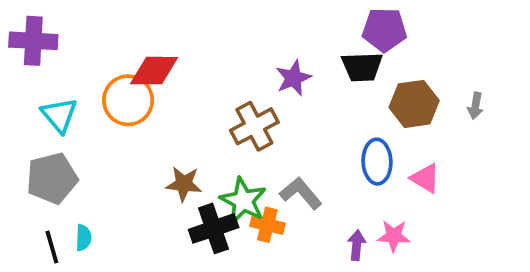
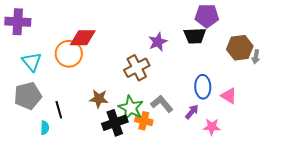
brown hexagon: (414, 104) -> (240, 48), moved
purple arrow: (357, 245) -> (192, 112), moved, turned 35
black line: (52, 247) -> (59, 110), moved

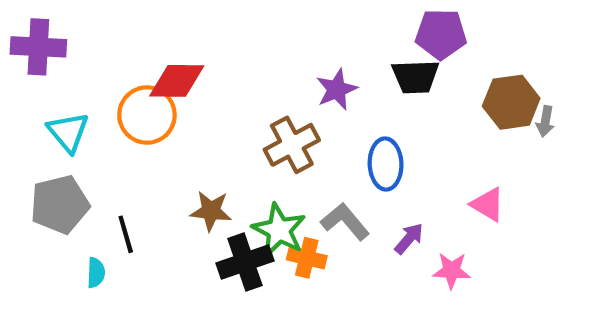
blue ellipse: (203, 87) -> (386, 164), moved

